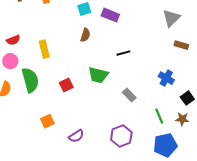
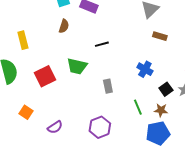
red square: (66, 85) -> (45, 76), size x1.5
gray rectangle: (129, 95) -> (108, 86), turned 32
orange square: (47, 121) -> (26, 112), turned -32
blue pentagon: (165, 145) -> (158, 133), moved

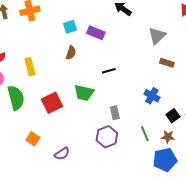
purple hexagon: (100, 127) -> (107, 137), moved

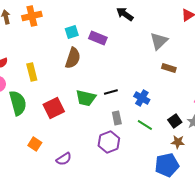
brown semicircle: (71, 53) -> (73, 58), size x1.5
black line: (109, 71) -> (111, 92), moved
blue cross: (152, 96) -> (142, 98), moved
green line: (145, 134) -> (145, 125), moved, turned -35
brown star: (168, 137) -> (178, 142), moved

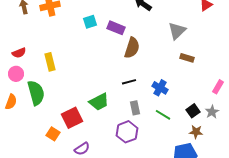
brown semicircle: (73, 58) -> (132, 48), moved
green trapezoid: (86, 98) -> (99, 102), moved, turned -40
red square: (54, 108) -> (72, 118), moved

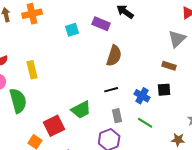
purple rectangle: (116, 28) -> (101, 24), moved
gray triangle: (177, 31) -> (177, 39), moved
black square: (193, 111) -> (164, 90), moved, turned 32

